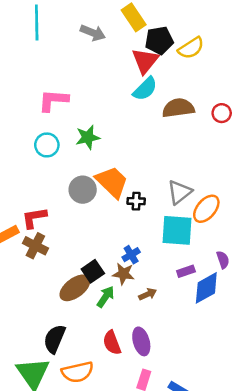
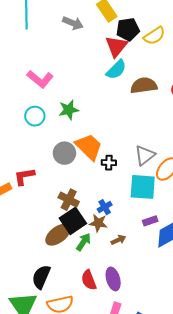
pink L-shape: (53, 100) -> (40, 79), turned -145
brown cross: (35, 246) -> (69, 200), moved
black square: (93, 271) -> (73, 221), size x1.4

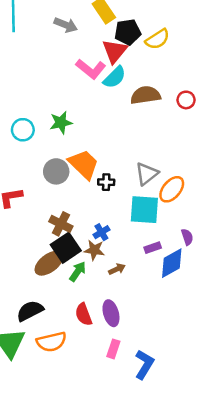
pink L-shape: (40, 79) -> (91, 69), moved
black semicircle: (41, 277) -> (30, 311), turned 40

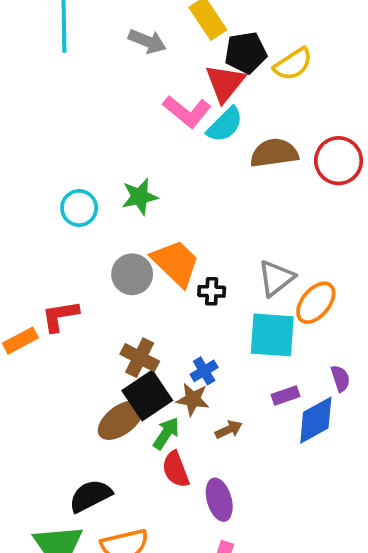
red circle: (186, 100) -> (339, 161), size x1.6
red semicircle: (84, 314) -> (176, 469), moved

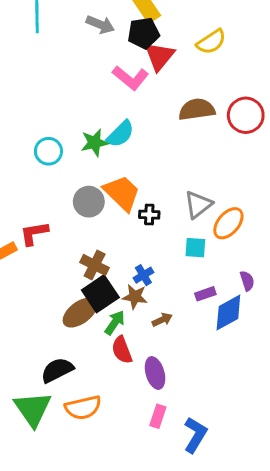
black pentagon: (246, 53) -> (143, 33), moved
cyan semicircle: (225, 125) -> (120, 134), moved
cyan square: (272, 335) -> (195, 248), size x0.6

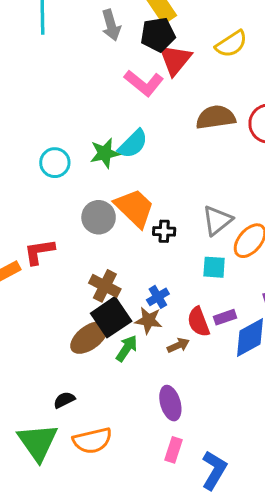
gray arrow: (100, 25) -> (111, 25), turned 52
red semicircle: (122, 350) -> (198, 322), moved
black semicircle: (57, 370) -> (64, 400), size x0.6

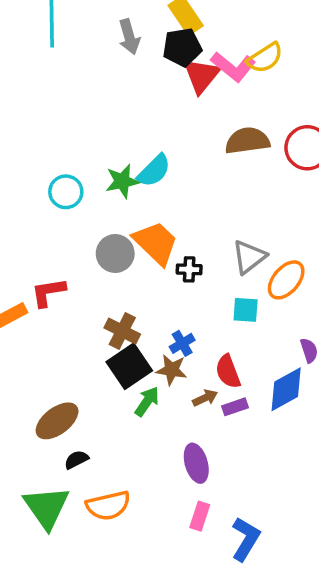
pink L-shape: (144, 83) -> (233, 67), moved
purple rectangle: (225, 317) -> (235, 407), moved
brown ellipse: (89, 337) -> (57, 421), moved

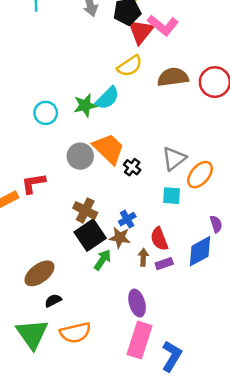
yellow semicircle: (265, 58) -> (130, 66), moved
black cross: (189, 269) -> (132, 167), turned 35
brown arrow: (205, 398) -> (143, 257), turned -63
pink rectangle: (200, 516) -> (140, 340), size x1.8

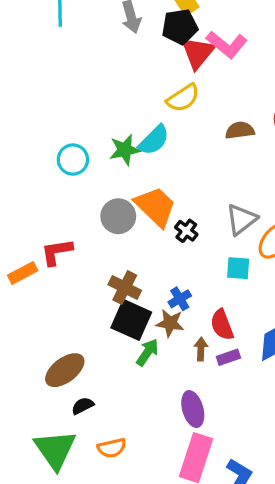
brown semicircle: (173, 77) -> (240, 130), moved, size x0.7
black square: (90, 235) -> (131, 320), turned -32
orange semicircle: (75, 333) -> (112, 448), size x0.7

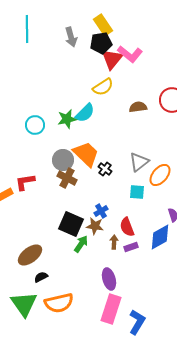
brown cross: (125, 288) -> (67, 178), moved
orange semicircle: (112, 448) -> (59, 303), size x1.6

